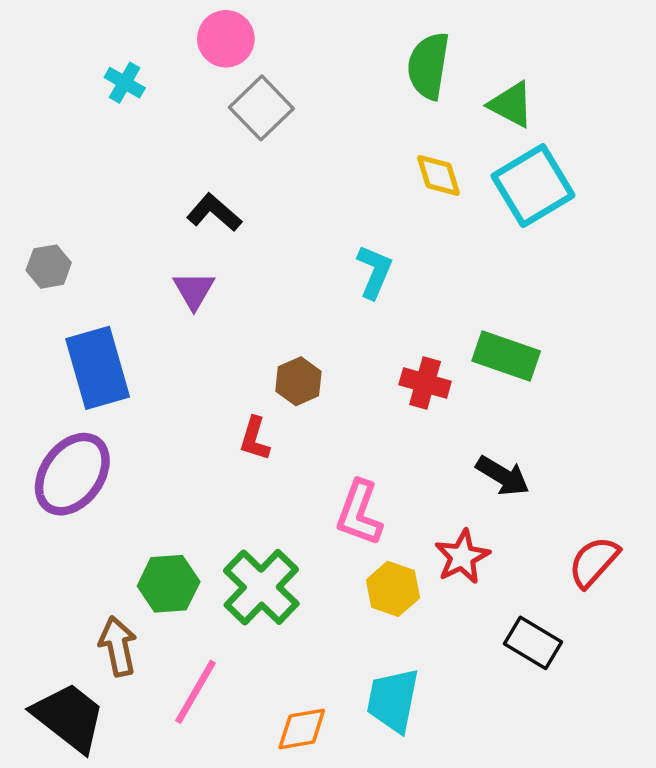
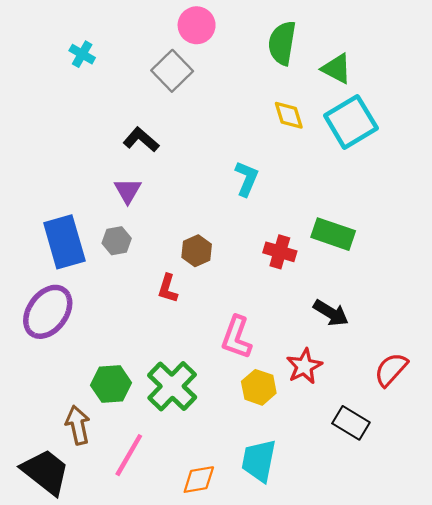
pink circle: (226, 39) -> (197, 25), moved
gray hexagon: (49, 267) -> (117, 241), moved

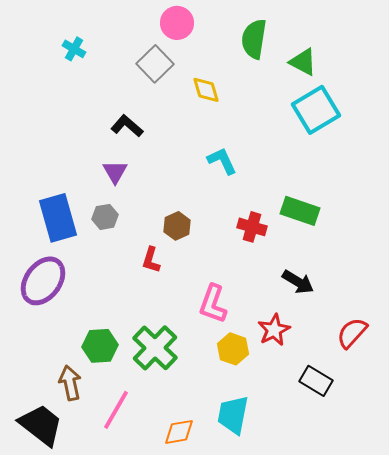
yellow diamond: (289, 115) -> (206, 90), moved
cyan L-shape: (247, 179) -> (222, 161), turned -48

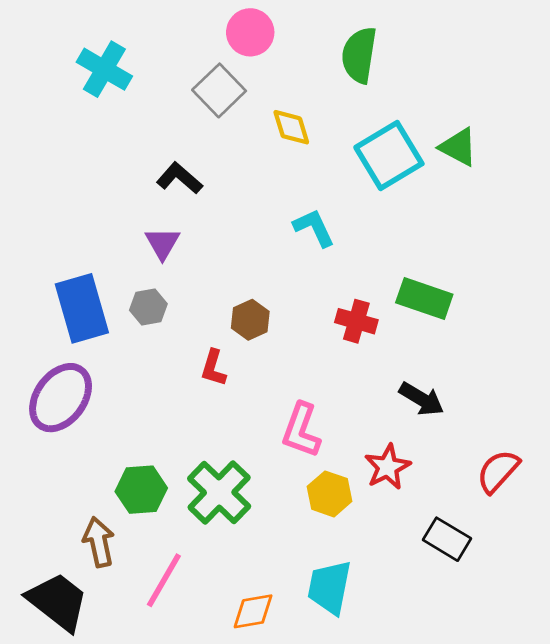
cyan cross: (74, 49) -> (104, 69), size x1.6
green triangle: (303, 62) -> (458, 147), moved
cyan square: (316, 110) -> (389, 156), moved

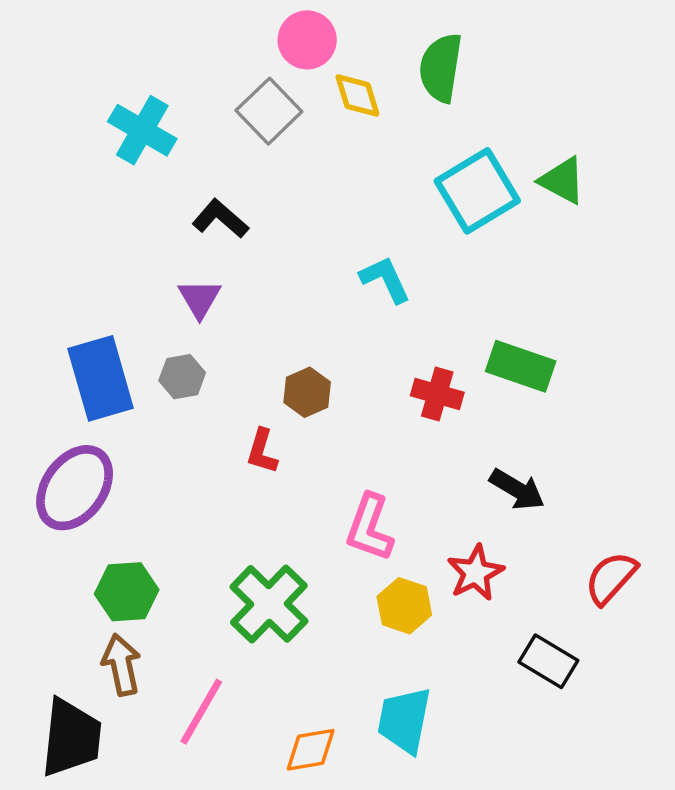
cyan cross: (104, 69) -> (142, 130), moved
yellow diamond: (291, 127) -> (357, 95), moved
green hexagon: (141, 490) -> (127, 592), moved
black trapezoid: (58, 601) -> (71, 738), turned 58

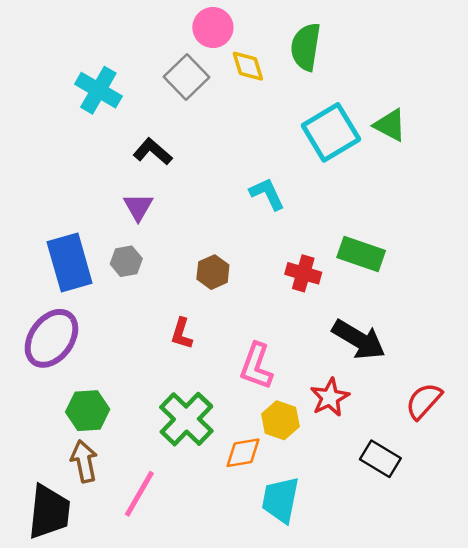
red L-shape: (262, 451) -> (182, 334), moved
black arrow: (517, 489) -> (359, 340), size x1.4
orange diamond: (311, 750) -> (243, 453), moved

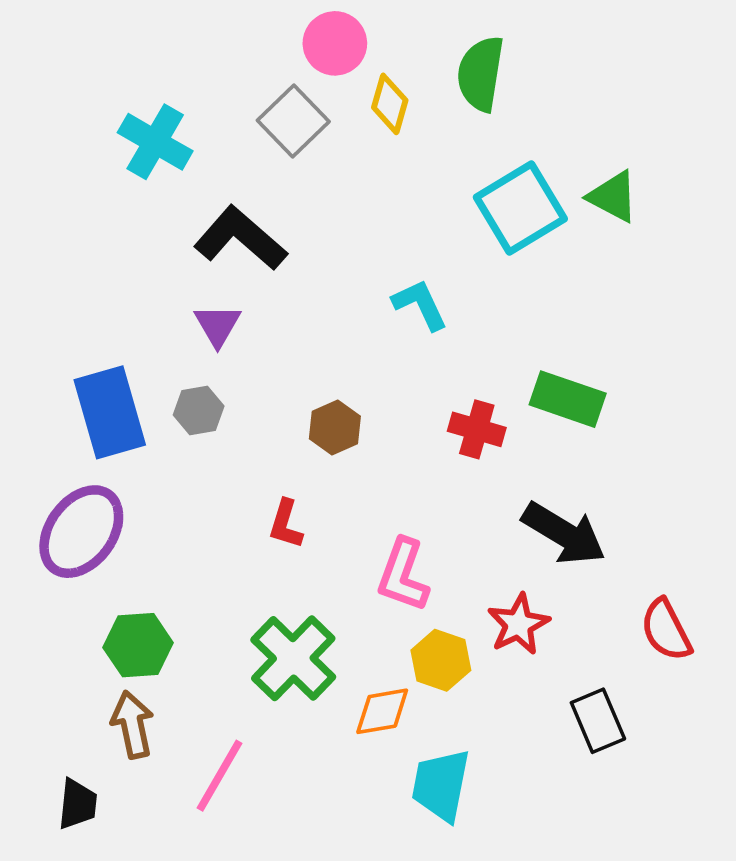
yellow diamond: (248, 66) -> (390, 104), turned 33
black L-shape: (153, 152) -> (240, 238), size x1.5
red semicircle: (424, 401) -> (666, 630), turned -69
black rectangle: (380, 459) -> (598, 721), turned 36
black trapezoid: (49, 512) -> (78, 804), size x0.6

